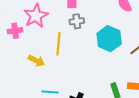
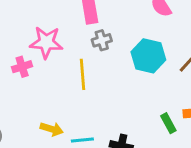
pink star: (36, 16) -> (46, 42), turned -30
yellow arrow: (36, 61) -> (52, 129), moved

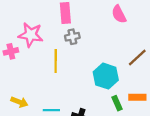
cyan hexagon: (148, 56) -> (106, 76), moved
yellow arrow: (52, 129) -> (19, 102), moved

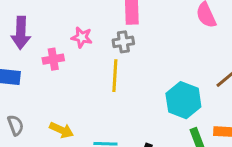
pink star: (31, 35) -> (82, 37), size x0.6
gray cross: (72, 37) -> (123, 42), moved

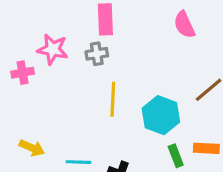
pink star: (82, 37) -> (53, 49), size x1.4
yellow line: (115, 76) -> (113, 99), moved

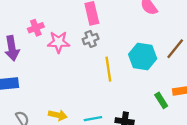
pink cross: (23, 73) -> (36, 28), moved
cyan hexagon: (161, 115) -> (143, 56), moved

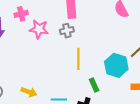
cyan hexagon: (143, 56) -> (116, 65), moved
green rectangle: (161, 100) -> (94, 85), moved

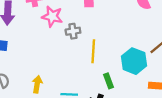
gray cross: (67, 31) -> (73, 31), moved
yellow arrow: (29, 92) -> (37, 84), turned -105

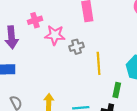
green rectangle: (108, 81) -> (117, 90), turned 40

